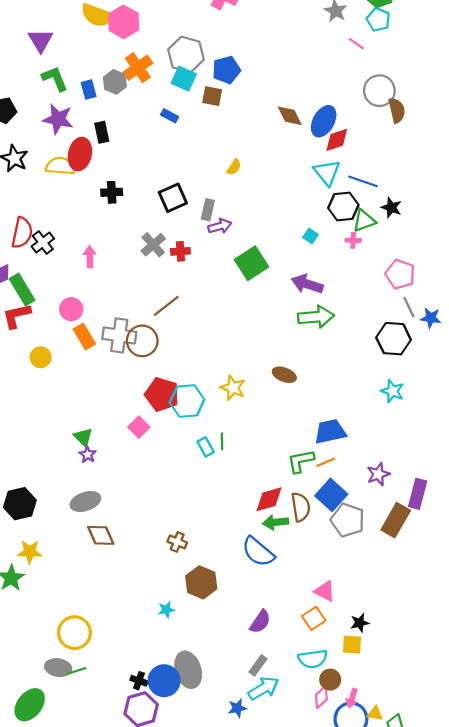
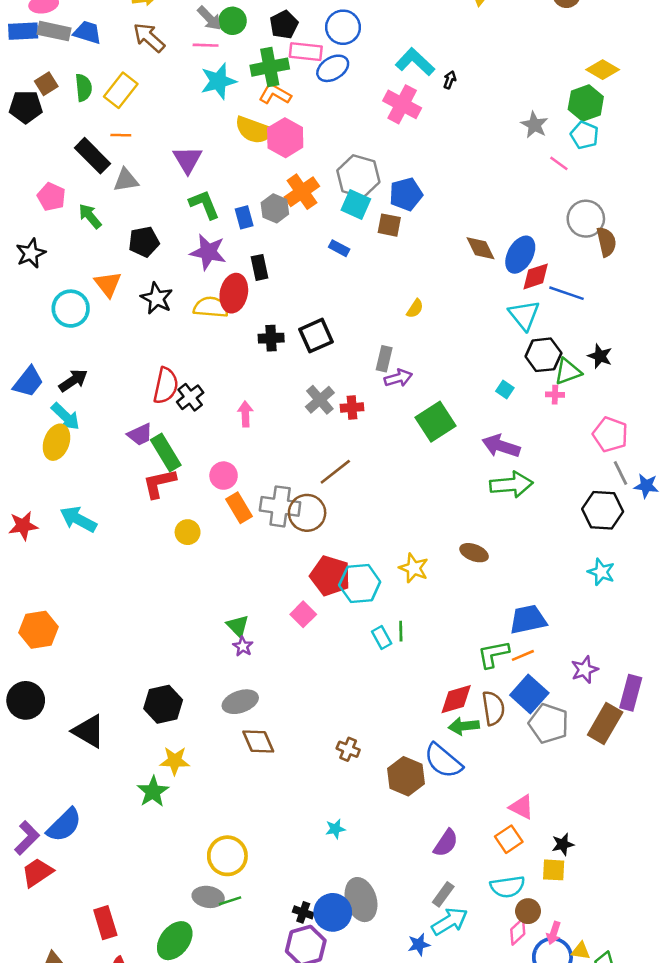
blue line: (363, 181) -> (567, 293), moved
black square: (173, 198) -> (316, 336), moved
brown hexagon: (201, 582) -> (406, 776), moved

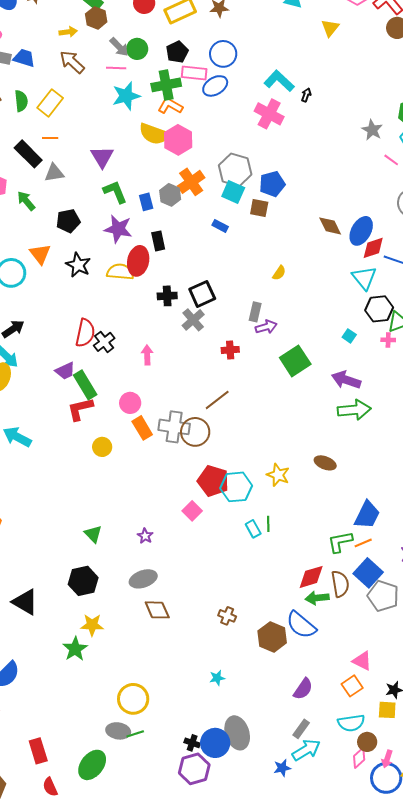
gray cross: (320, 400) -> (193, 320), moved
blue trapezoid: (528, 619) -> (367, 515), turned 128
green triangle: (238, 626) -> (93, 534), moved

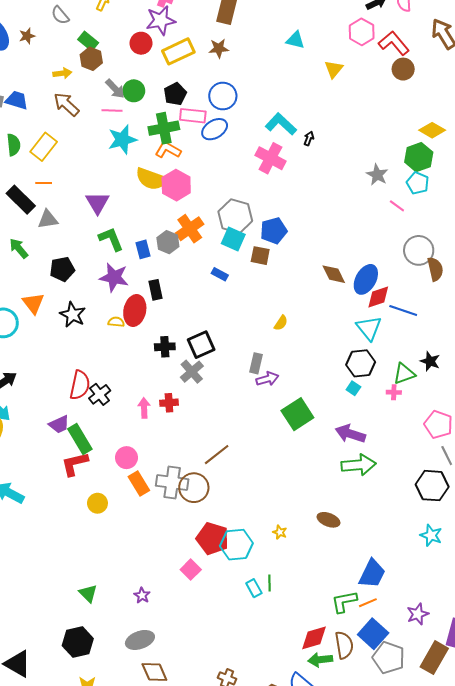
yellow semicircle: (120, 272) -> (116, 322), size x0.6
black hexagon: (379, 309) -> (361, 363), moved
red cross: (230, 350) -> (169, 403), moved
yellow star: (278, 475) -> (280, 532), size x0.6

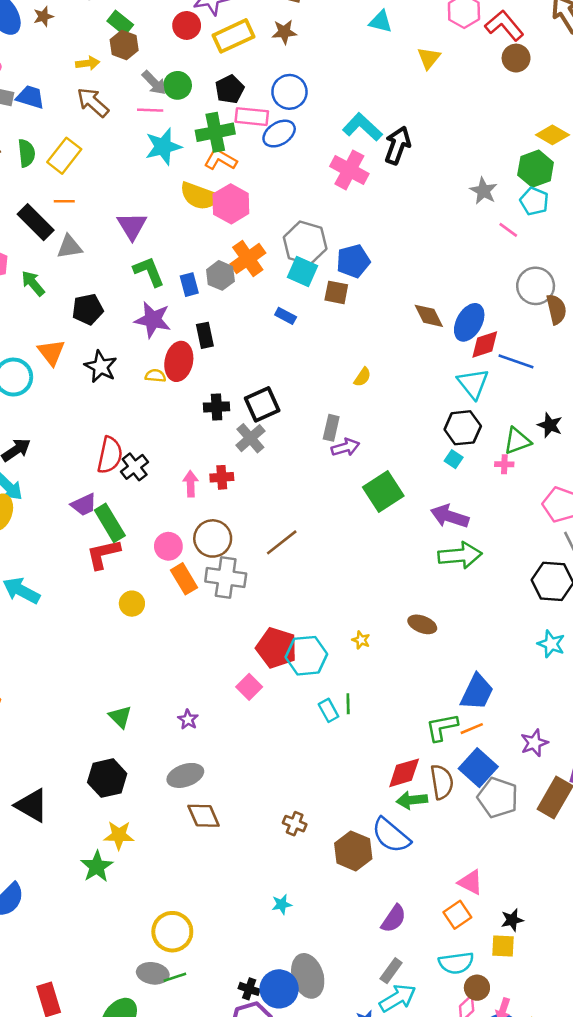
black arrow: (309, 139) -> (398, 145), size x2.0
brown circle: (194, 488) -> (213, 538), moved

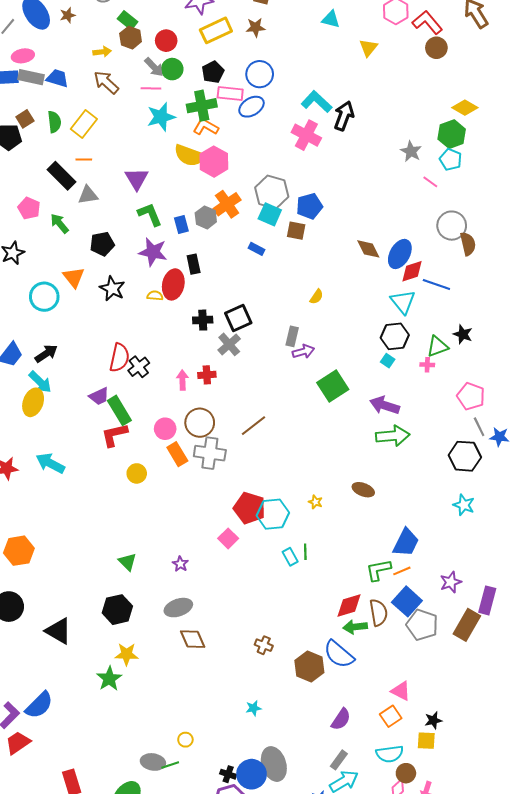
red circle: (187, 25) -> (166, 41), moved
yellow circle: (172, 932) -> (185, 740), moved, size x0.5

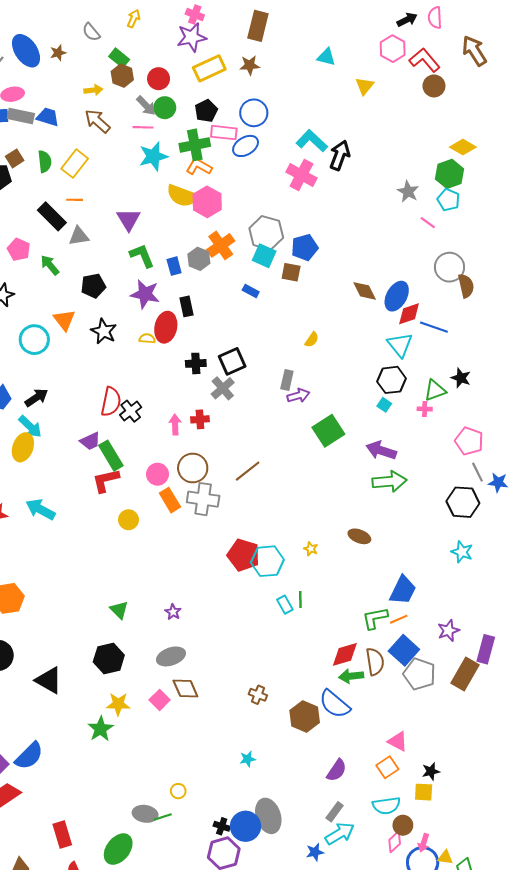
pink square: (228, 538) -> (160, 700), moved

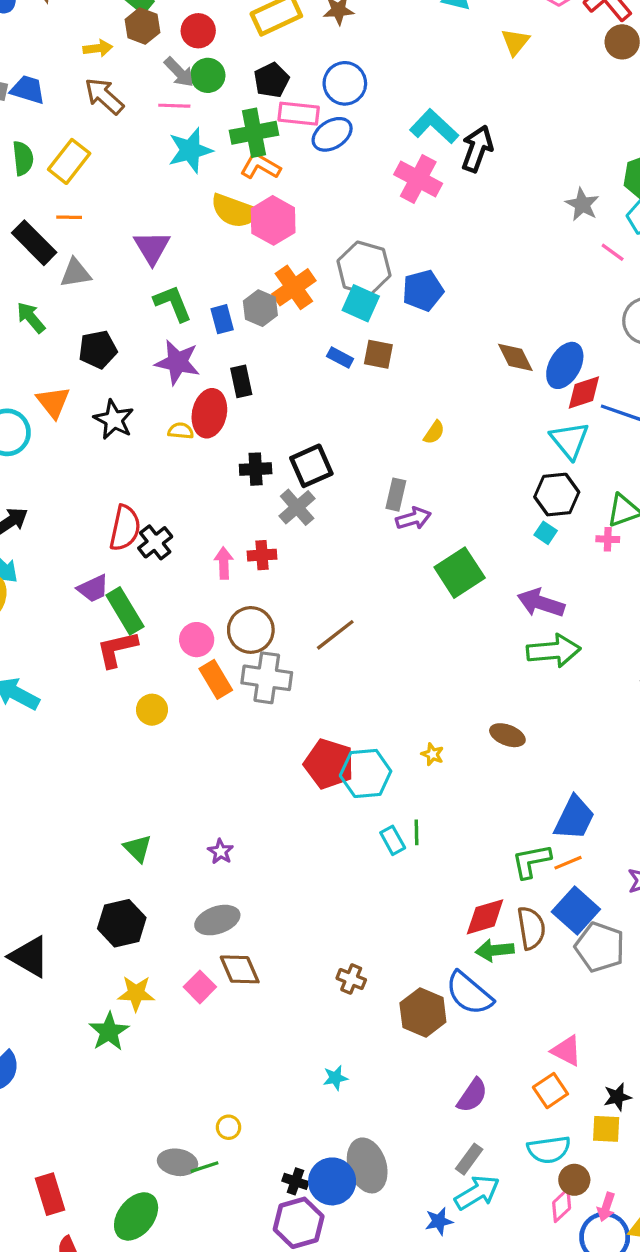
brown square: (291, 272) -> (378, 354), moved

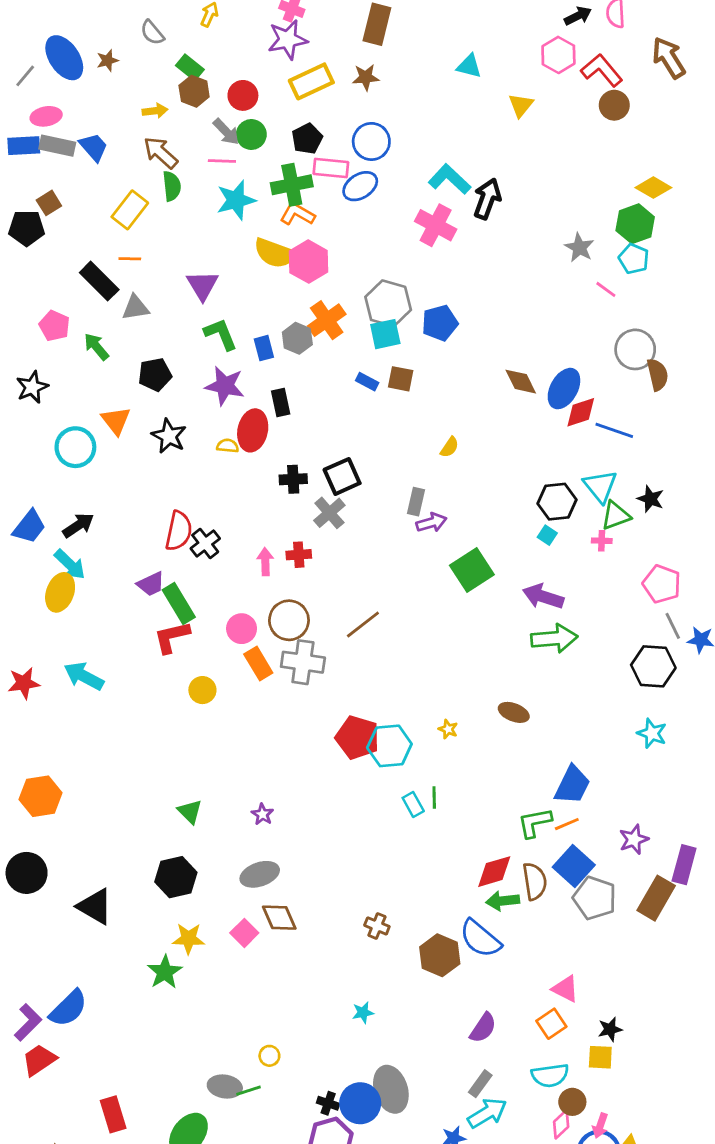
blue trapezoid: (28, 90) -> (94, 147), turned 32
green semicircle: (23, 158) -> (172, 186), moved
cyan square: (361, 303) -> (385, 334), turned -36
cyan triangle: (570, 440) -> (600, 486), moved

